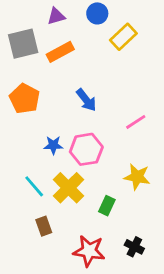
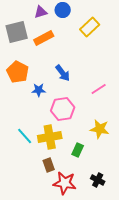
blue circle: (97, 13) -> (63, 10), moved
blue star: (53, 145) -> (39, 90), moved
yellow cross: (68, 188) -> (50, 137), turned 35
brown rectangle: (44, 226) -> (49, 165), moved

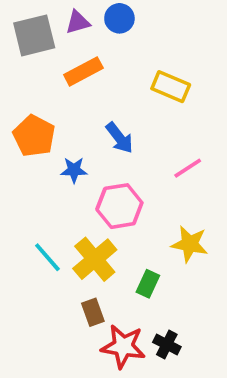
yellow rectangle: (90, 27) -> (171, 87), moved, turned 66
gray square: (17, 32) -> (34, 35), moved
yellow cross: (50, 137) -> (95, 259), turned -30
black cross: (98, 180) -> (167, 344), moved

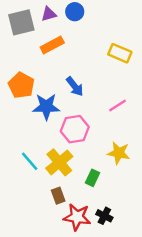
yellow rectangle: (171, 87) -> (120, 53), moved
blue star: (74, 170) -> (46, 107), size x1.6

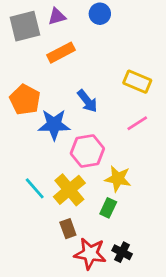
blue circle: (75, 12) -> (100, 14), moved
yellow rectangle: (120, 53) -> (137, 82), moved
yellow star: (119, 153) -> (118, 179), moved

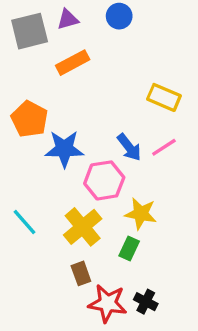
blue arrow: (87, 101) -> (129, 147), moved
cyan line: (35, 188) -> (25, 222), moved

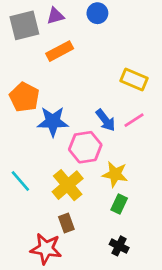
green rectangle: (129, 249) -> (119, 204), moved
red star: (108, 303) -> (46, 249), moved

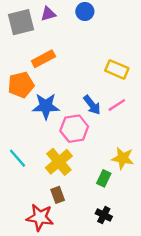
orange rectangle: (60, 51) -> (43, 59), moved
orange pentagon: (24, 97) -> (21, 85), turned 30
yellow star: (115, 174) -> (123, 158), moved

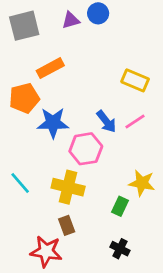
purple triangle: (48, 14) -> (71, 20), moved
yellow cross: (59, 162) -> (68, 187), turned -36

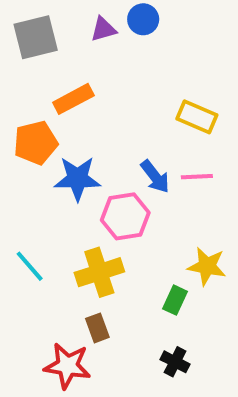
pink line: (135, 121) -> (197, 177), turned 30
yellow cross: (68, 187) -> (99, 272), turned -32

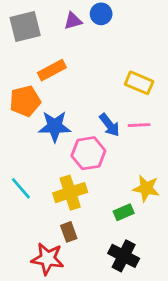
green rectangle: (175, 300) -> (124, 212), turned 42
black cross: (175, 362) -> (124, 256), size x1.5

